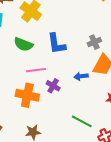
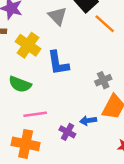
blue L-shape: (56, 44) -> (58, 63), moved
purple cross: (53, 86) -> (67, 132), moved

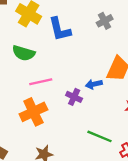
gray cross: (103, 80) -> (105, 21), moved
orange cross: (26, 144) -> (33, 112), turned -32

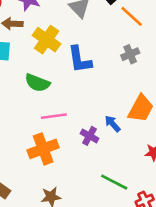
blue arrow: (94, 84) -> (113, 124), turned 56

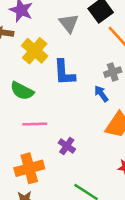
blue arrow: (113, 124) -> (101, 94), moved
orange cross: (43, 149) -> (29, 168), moved

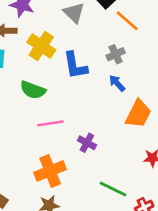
gray cross: (113, 72) -> (116, 54), moved

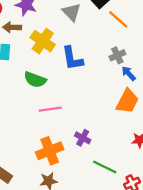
gray cross: (116, 54) -> (117, 55), moved
blue arrow: (117, 83) -> (129, 73), moved
purple cross: (87, 143) -> (83, 138), moved

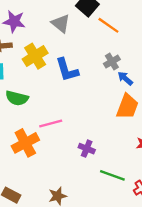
yellow cross: (43, 41) -> (35, 56), turned 30
green semicircle: (35, 80) -> (17, 98), moved
orange cross: (50, 151) -> (25, 143), moved

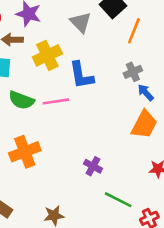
orange line: (108, 25) -> (134, 31), turned 70
pink line: (51, 124) -> (56, 101), moved

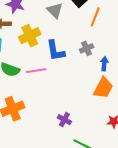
gray cross: (133, 72) -> (87, 48), moved
blue arrow: (146, 93) -> (104, 64), turned 48

